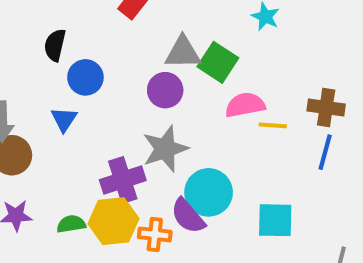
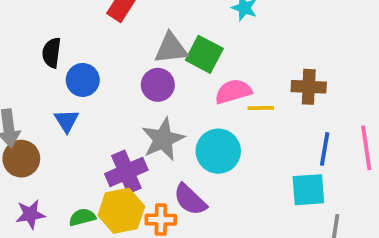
blue line: (325, 152) -> (325, 149), moved
cyan circle: (209, 192) -> (218, 151), moved
cyan square: (275, 220) -> (308, 190), moved

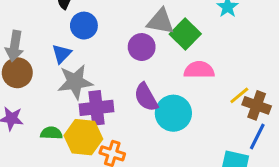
brown cross: (309, 87) -> (257, 105), moved
yellow line: (261, 108) -> (239, 95), moved, turned -55
gray star: (163, 139) -> (75, 82), moved
purple semicircle: (190, 200) -> (146, 97), moved

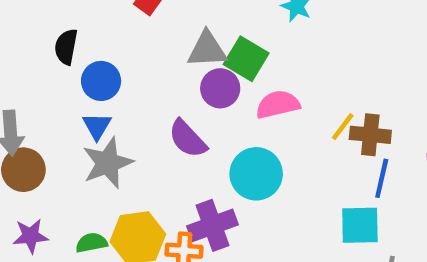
purple circle: (142, 47) -> (220, 88), moved
blue triangle: (62, 54) -> (97, 126), moved
purple semicircle: (146, 97) -> (188, 139), moved
purple cross: (96, 108) -> (213, 225), moved

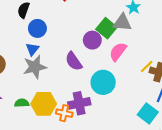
gray triangle: (207, 50) -> (122, 23), moved
pink semicircle: (278, 104) -> (118, 52), turned -48
cyan square: (360, 225) -> (148, 113), turned 30

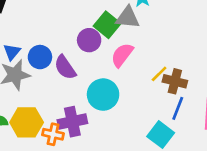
blue circle: (37, 28) -> (40, 57), moved

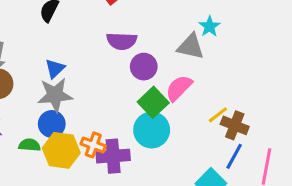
green square: (107, 25) -> (153, 102), moved
blue circle: (40, 57) -> (52, 124), moved
purple semicircle: (65, 67) -> (122, 41), moved, turned -60
orange cross: (53, 134) -> (93, 145), moved

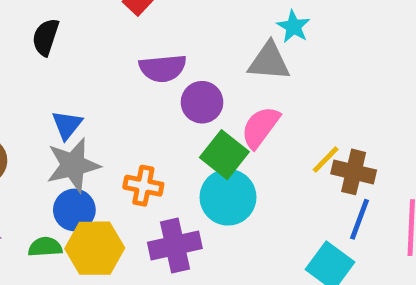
orange cross: (93, 145) -> (143, 186), moved

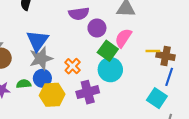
blue triangle: (67, 125) -> (37, 41), size x1.6
yellow line: (326, 159) -> (153, 51), turned 48
orange cross: (143, 186) -> (73, 66), turned 35
green semicircle: (45, 247) -> (24, 84), moved

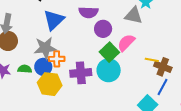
blue triangle: (37, 41) -> (54, 20), moved
orange cross: (73, 66) -> (57, 59), moved, turned 35
purple cross: (88, 92) -> (81, 73), moved

